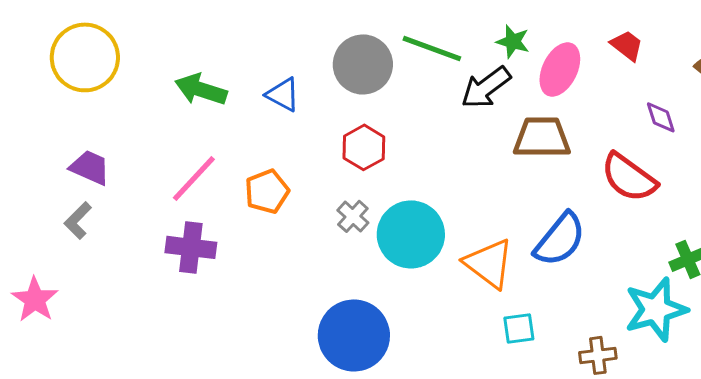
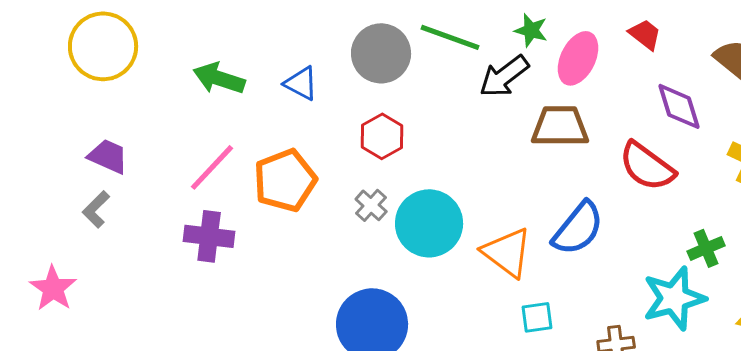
purple diamond: (661, 117) -> (679, 106), size x1.5
orange pentagon: (267, 191) -> (285, 180), size x1.4

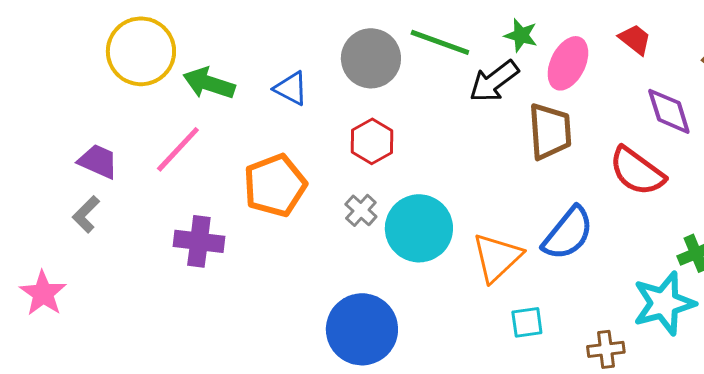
yellow circle: (103, 46) -> (141, 51), moved
brown trapezoid: (560, 126) -> (550, 131), turned 86
pink line: (212, 167) -> (178, 149), moved
orange triangle: (507, 252) -> (497, 257), turned 40

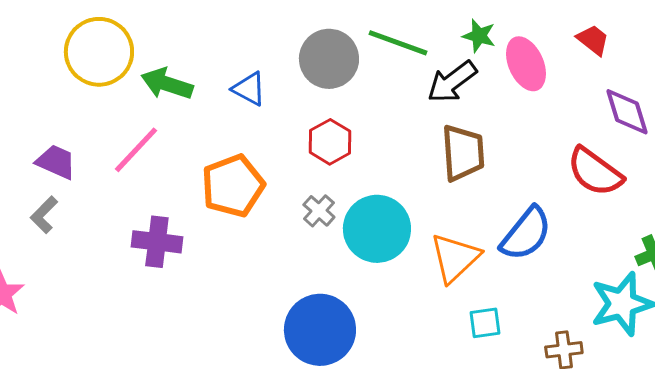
pink ellipse: (568, 63) -> (526, 64), turned -50
brown trapezoid: (550, 131) -> (463, 153), moved

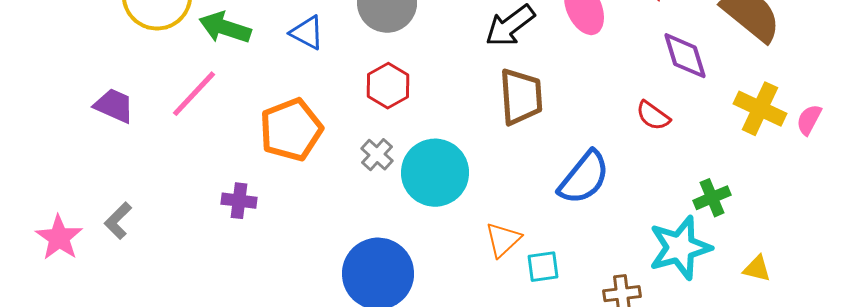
red semicircle: (595, 172) -> (653, 116), size x0.6
gray L-shape: (44, 215) -> (118, 221), moved
purple cross: (157, 242) -> (239, 201), moved, size x0.7
orange triangle: (455, 258) -> (503, 240), moved, size x0.7

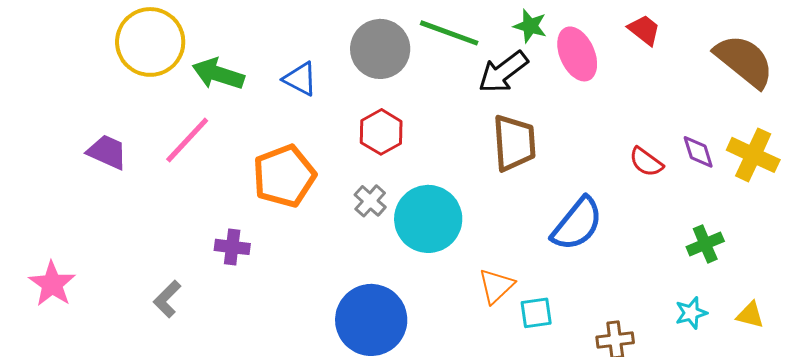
purple diamond: (685, 56) -> (698, 152), moved, size x0.7
gray L-shape: (118, 221) -> (167, 299), moved
cyan star: (680, 248) -> (691, 313), moved, size x0.5

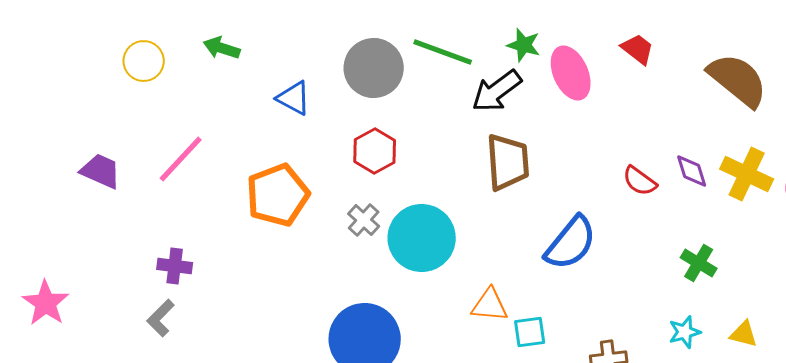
yellow circle: (150, 42) -> (144, 61), size x0.6
green arrow: (218, 74) -> (222, 48), moved, size x0.7
green cross: (705, 244) -> (699, 263), turned -36
purple cross: (232, 247) -> (175, 266), moved
orange triangle: (496, 286) -> (490, 305), turned 48

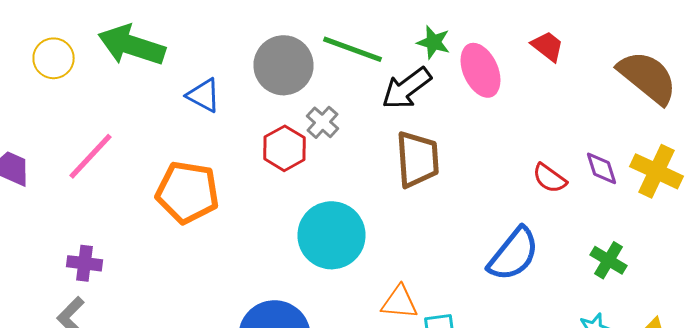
green arrow: (222, 48) -> (132, 45), size x1.8
orange pentagon: (278, 195) -> (188, 192), turned 30
gray cross: (364, 220) -> (322, 122), moved
blue semicircle: (571, 243) -> (514, 254), moved

